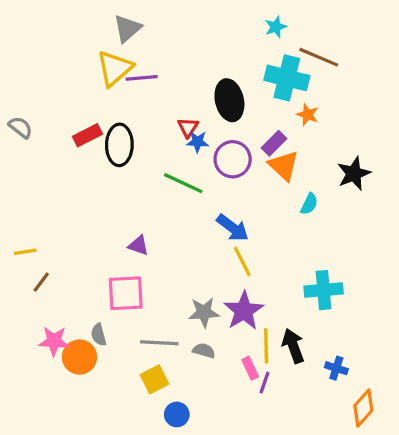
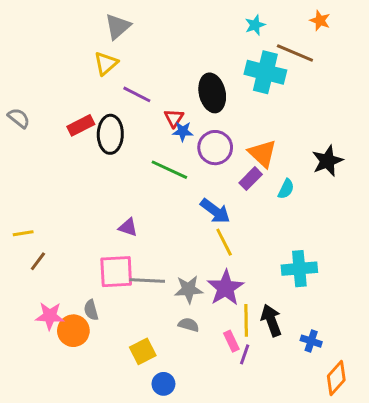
yellow triangle: (115, 68) -> (106, 63), size x0.7
purple line: (142, 78) -> (137, 94), moved, turned 32
orange star: (308, 115) -> (320, 21), moved
purple rectangle: (274, 143) -> (251, 179), moved
gray line: (159, 343) -> (147, 280), moved

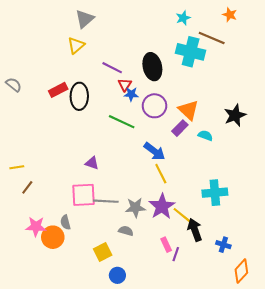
purple line: (137, 94) -> (112, 68), moved
cyan semicircle: (286, 189) -> (205, 135), turned -96
yellow line: (246, 320) -> (183, 216), moved, turned -50
gray semicircle: (189, 325) -> (126, 231), moved

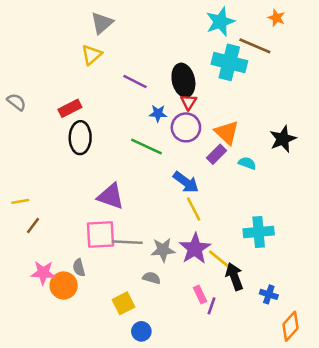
cyan star: (183, 18) -> (220, 22), size x1.6
red triangle: (125, 85) -> (189, 102), moved
black ellipse: (79, 96) -> (80, 138), moved
purple triangle: (92, 163) -> (111, 196), size x1.6

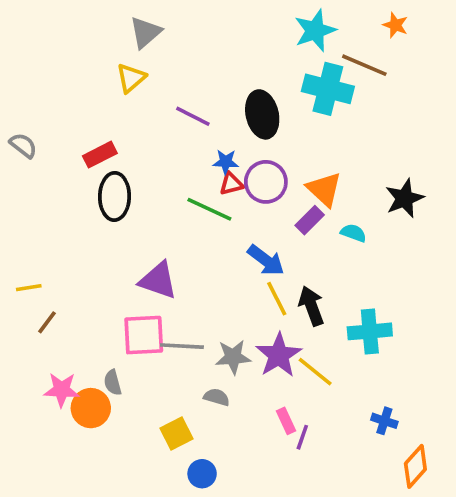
red triangle: (189, 102) -> (231, 184), moved, turned 42
black arrow: (234, 277) -> (311, 306), moved

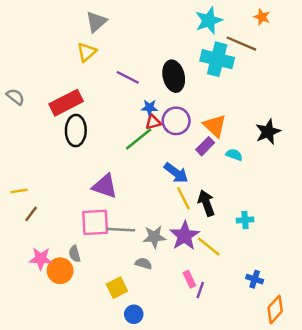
red rectangle: (100, 155) -> (66, 103), size x1.5
green line: (209, 209) -> (139, 139), turned -64
cyan cross: (370, 331) -> (245, 220), size x0.6

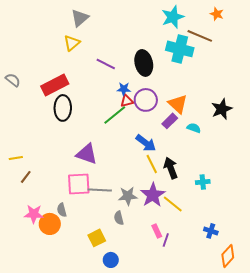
gray semicircle: (143, 263) -> (119, 218), turned -120

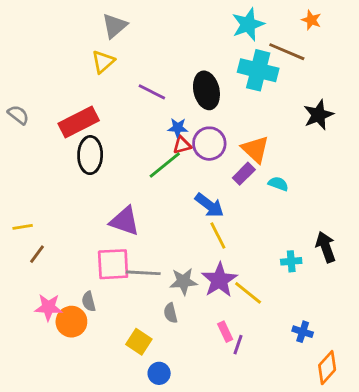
black star: (222, 109) -> (318, 115), moved
black arrow: (171, 168) -> (326, 247), moved
yellow square: (97, 238) -> (139, 342), turned -30

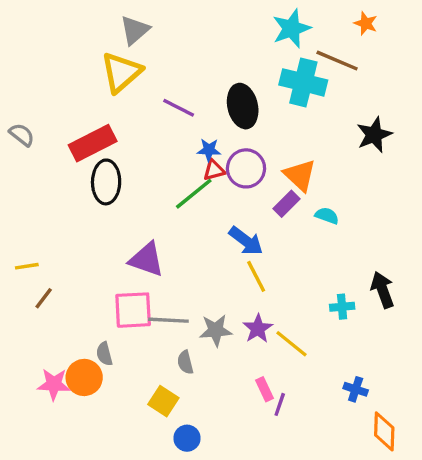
yellow triangle: (103, 62) -> (121, 72), size x1.5
purple star: (219, 280) -> (258, 329), size x0.7
pink star: (48, 307) -> (54, 384), moved
gray semicircle: (171, 313) -> (185, 362), moved
orange diamond: (327, 368) -> (384, 431), turned -40

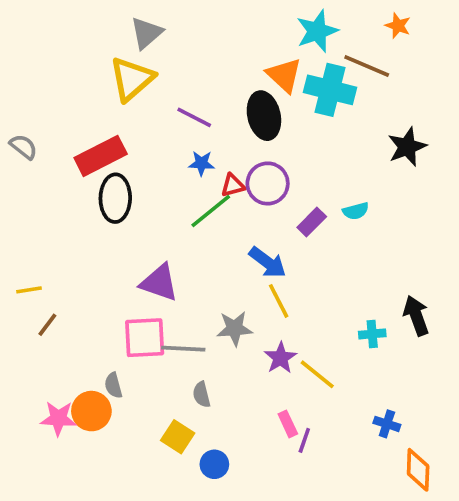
blue star: (209, 150) -> (202, 163), moved
orange triangle: (300, 175) -> (284, 75), moved
cyan semicircle: (327, 216) -> (356, 211), moved, turned 145
gray star: (216, 330) -> (235, 328), moved
blue circle: (187, 438) -> (214, 464), moved

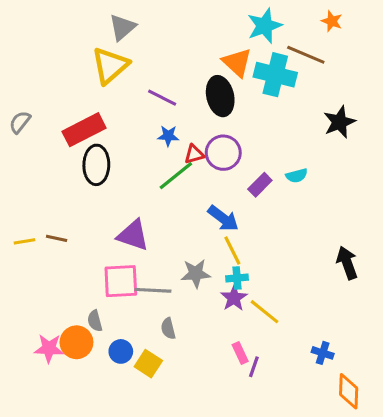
gray semicircle: (23, 147) -> (20, 122), turned -90
brown line: (47, 325) -> (57, 238), moved, turned 65
cyan cross: (372, 334) -> (237, 278), moved
blue circle: (214, 464) -> (121, 351), moved

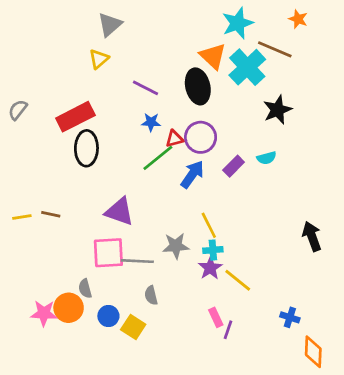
yellow triangle: (110, 65) -> (99, 59), size x0.6
cyan cross: (275, 75) -> (247, 67), turned 33
black star: (339, 122) -> (278, 110), moved
blue arrow: (223, 218) -> (192, 174), moved, turned -92

